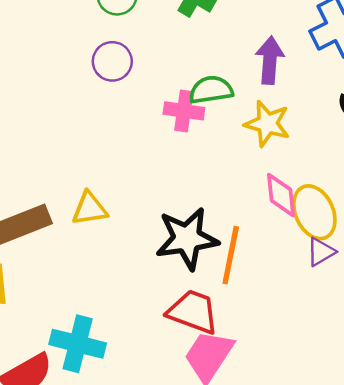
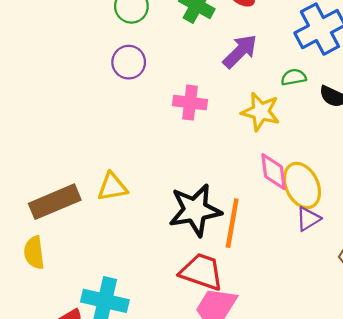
purple arrow: (270, 60) -> (240, 51), moved, turned 42
green semicircle: (211, 90) -> (294, 77), moved, size x0.7

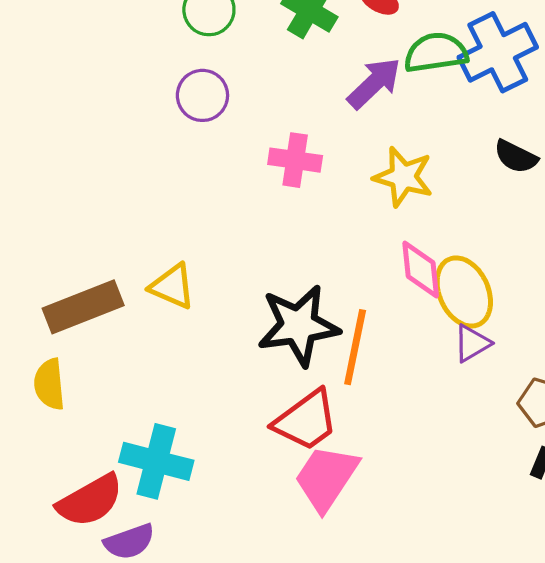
green semicircle: (294, 77) -> (436, 53), moved, size x1.6
yellow triangle: (112, 187) -> (172, 286), turned 32
red trapezoid: (202, 272) -> (306, 420), turned 123

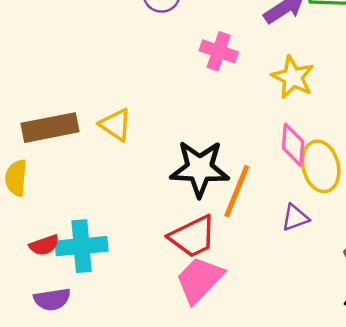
purple triangle: (472, 343) -> (295, 218), moved
cyan cross: (156, 461) -> (82, 246), turned -30
red semicircle: (90, 501) -> (44, 245), moved, size x0.6

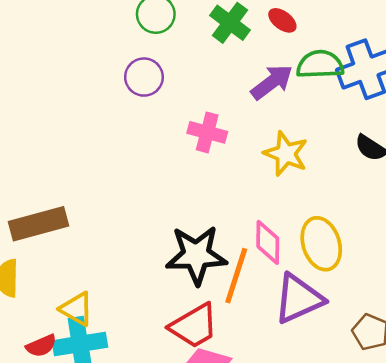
yellow triangle: (116, 125) -> (77, 309), moved
pink diamond: (293, 145) -> (268, 242), moved
purple triangle: (295, 218) -> (299, 299), size x1.8

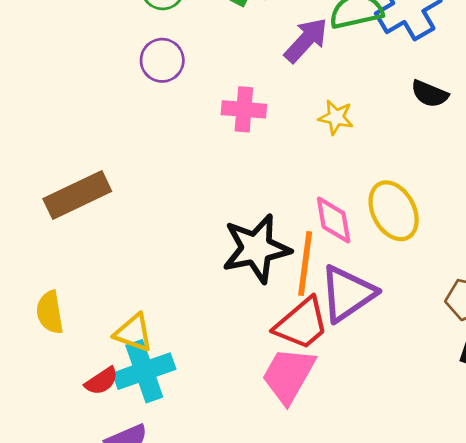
yellow star: (286, 154) -> (336, 117), size x0.7
brown rectangle: (39, 224) -> (77, 195), moved
purple triangle: (299, 299) -> (347, 294), moved
red trapezoid: (194, 326) -> (302, 324), moved

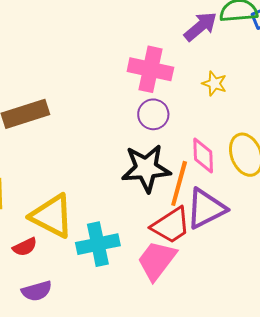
purple circle: (162, 60) -> (153, 114), moved
pink cross: (244, 109) -> (150, 69), size x1.4
yellow triangle: (134, 333) -> (52, 216), size x1.6
cyan cross: (144, 371) -> (98, 244), moved

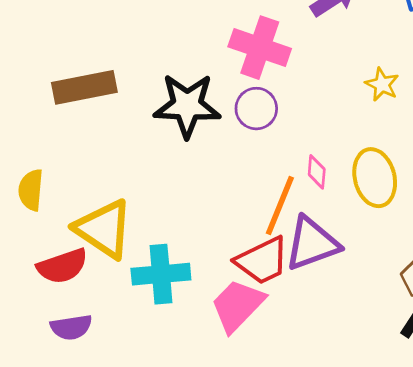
yellow star: (214, 84) -> (382, 84), moved
pink diamond: (203, 156) -> (317, 172), size x0.7
black star: (146, 168) -> (187, 106), moved
red semicircle: (25, 247) -> (62, 266), size x1.5

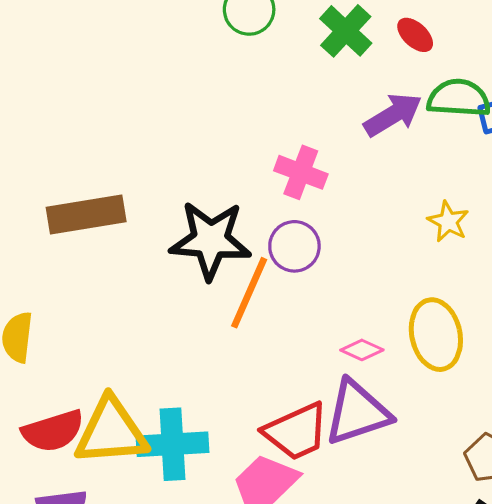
pink cross: (260, 48) -> (301, 172), size x0.7
pink diamond: (317, 172) -> (362, 350), moved, turned -72
orange line: (280, 206) -> (249, 293), moved
yellow triangle: (104, 229) -> (111, 432), moved, turned -40

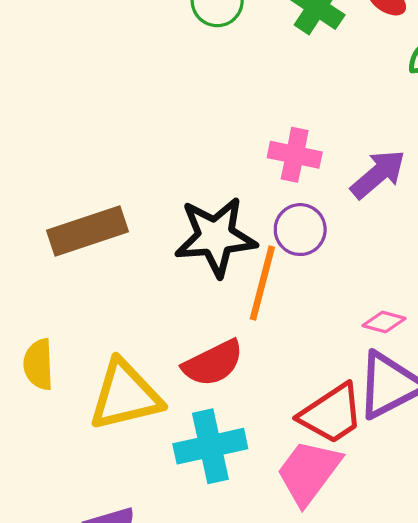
purple arrow: (393, 115) -> (378, 174), moved
red semicircle: (53, 431) -> (213, 363), moved
yellow triangle: (111, 432) -> (125, 395), moved

